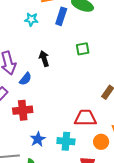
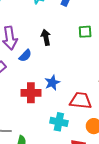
red cross: (23, 110) -> (31, 93), moved
blue star: (38, 139) -> (52, 83), moved

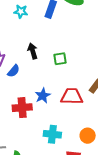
green square: (85, 32) -> (60, 59), moved
red trapezoid: (81, 101) -> (72, 96), moved

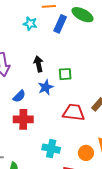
blue semicircle: (14, 71) -> (19, 96), moved
blue star: (43, 96) -> (46, 87), moved

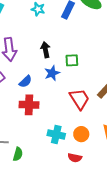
red trapezoid: (74, 112) -> (79, 99), turned 50
orange circle: (86, 153) -> (81, 134), moved

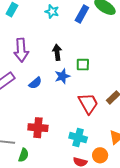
red cross: (29, 105) -> (38, 128), moved
orange circle: (81, 134) -> (100, 155), moved
cyan cross: (56, 135) -> (78, 138), moved

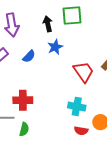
green square: (83, 65) -> (72, 15), moved, size x1.5
red cross: (38, 128) -> (23, 100), moved

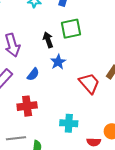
red cross: (23, 100) -> (27, 106), moved
cyan cross: (77, 107) -> (69, 123), moved

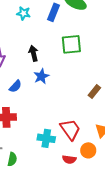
green square: (71, 29) -> (71, 44), moved
red trapezoid: (89, 83) -> (70, 129), moved

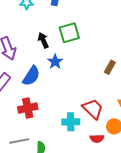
green square: (71, 44) -> (69, 33), moved
blue semicircle: (15, 86) -> (31, 76), size x1.5

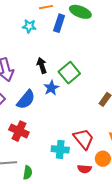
green square: (69, 33) -> (69, 73), moved, turned -30
red cross: (28, 108) -> (19, 131), turned 30

